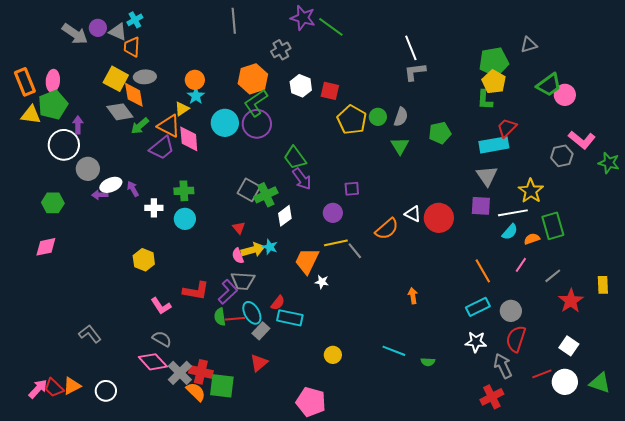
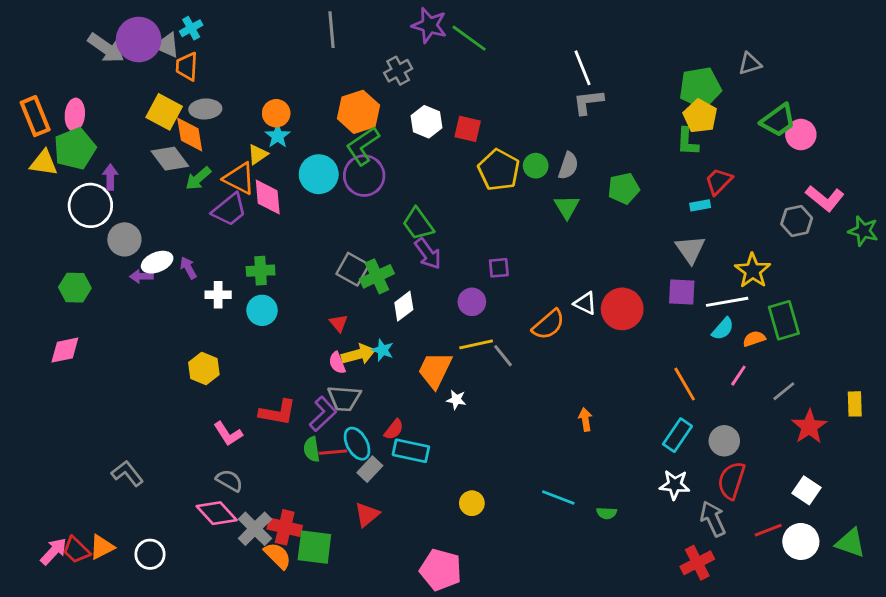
purple circle: (98, 28) -> (139, 40), size x1.8
cyan rectangle: (494, 145) -> (700, 205), size x0.5
cyan rectangle: (478, 307) -> (677, 435), turned -30

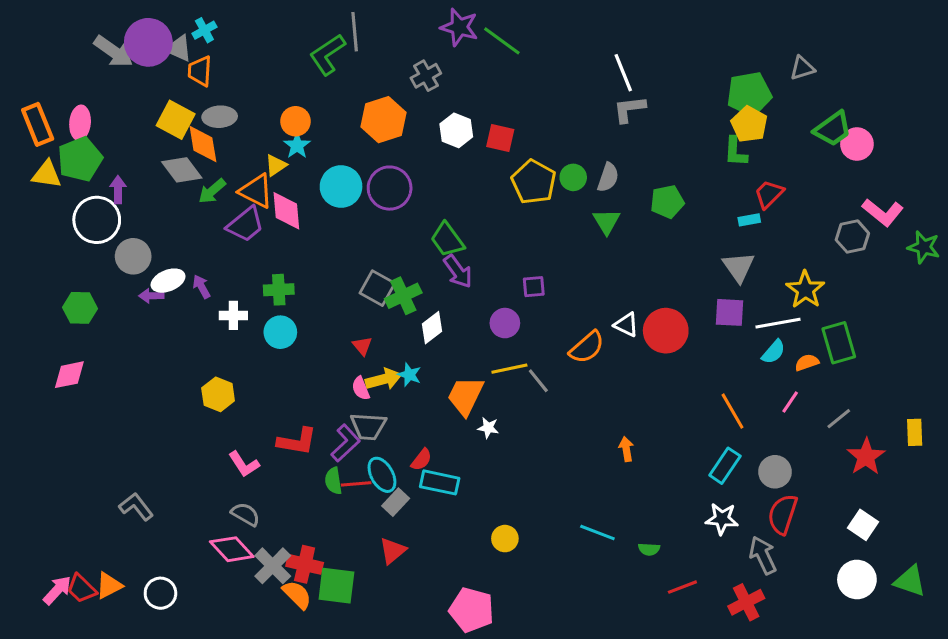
green L-shape: (363, 146) -> (327, 54), moved
red line: (768, 530) -> (682, 587), moved

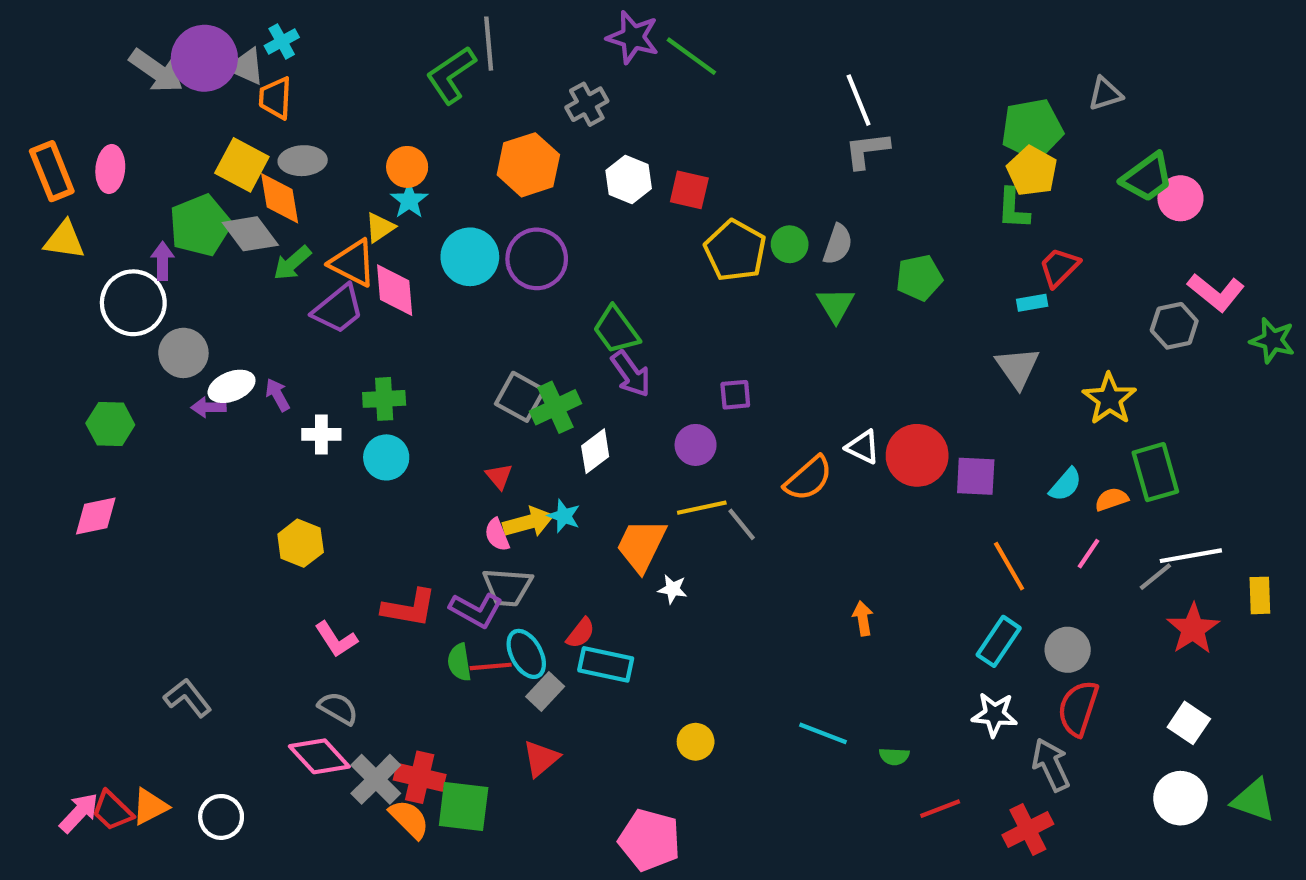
green pentagon: (80, 159) -> (200, 225), moved
purple square: (729, 312) -> (976, 476), moved
white line: (778, 323) -> (1191, 556), moved
purple L-shape: (346, 443) -> (476, 610), turned 72

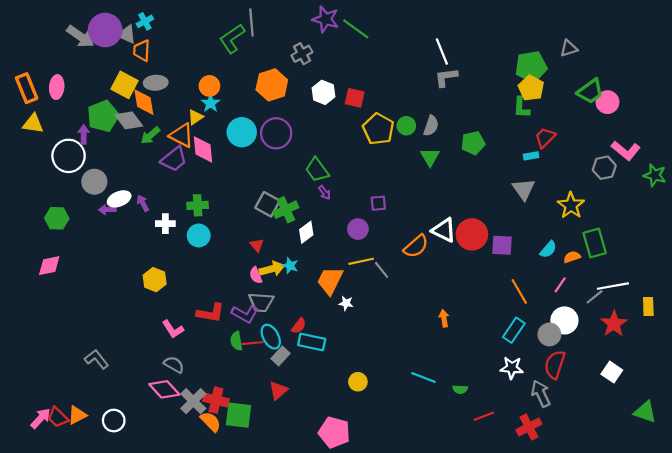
purple arrow: (631, 374) -> (325, 192), size x0.6
white triangle: (863, 447) -> (444, 230), size x1.4
white circle: (1180, 798) -> (564, 320), moved

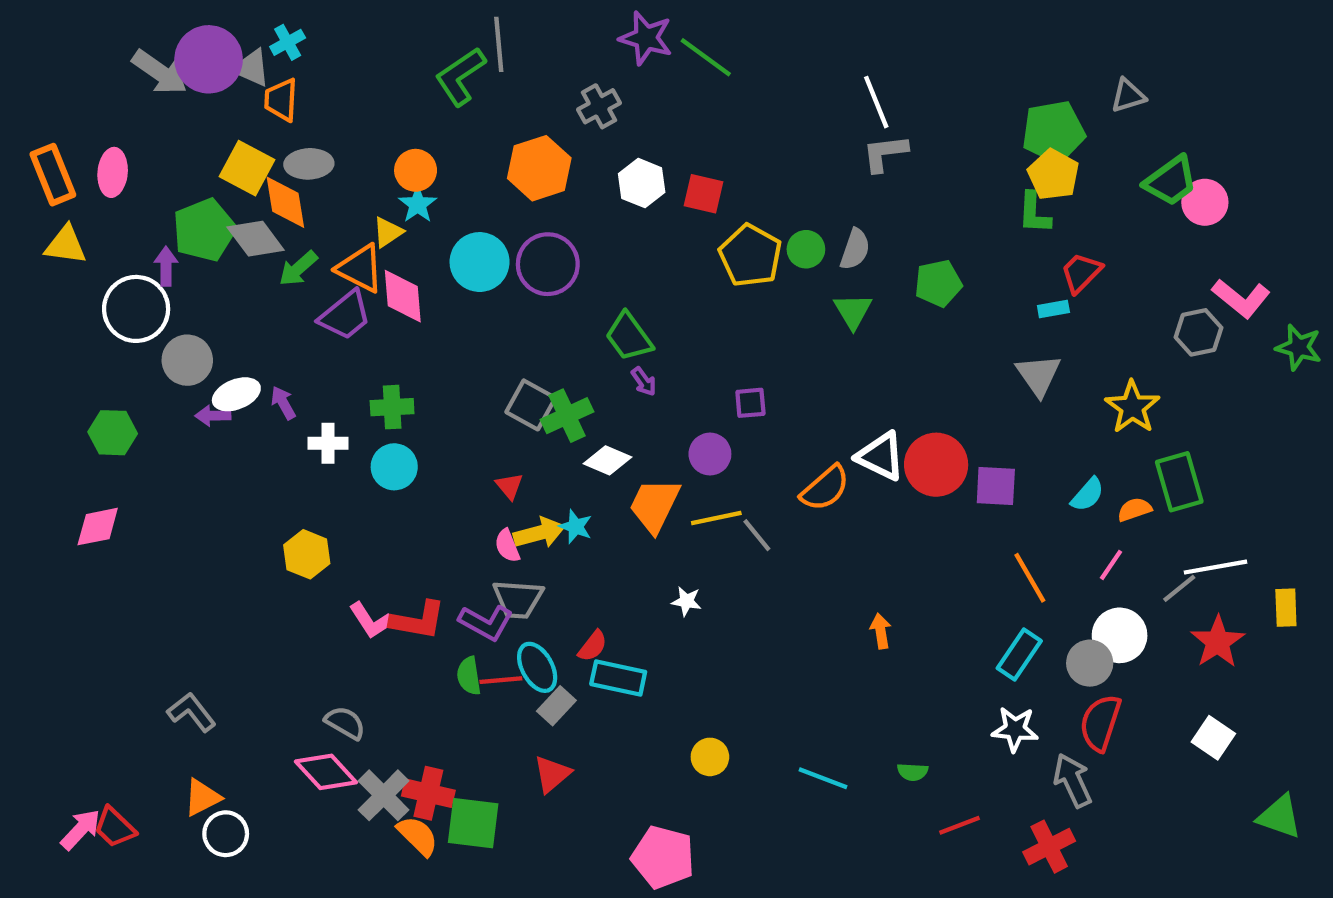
white diamond: (306, 232) -> (608, 460), turned 60
orange trapezoid: (330, 281) -> (654, 505), moved
pink L-shape: (173, 329) -> (371, 620), moved
cyan line: (424, 377) -> (823, 778), moved
orange triangle: (77, 415) -> (202, 797), moved

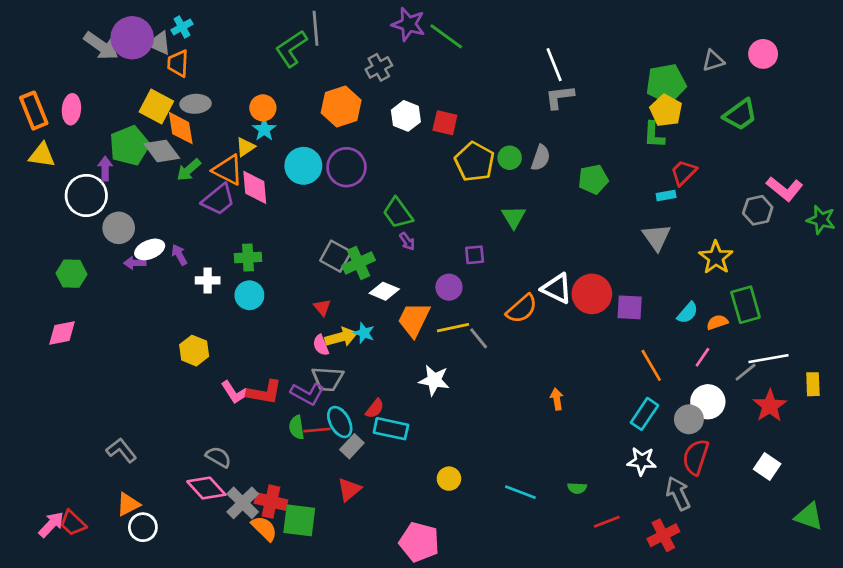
pink circle: (1205, 202) -> (763, 54), moved
green triangle: (853, 311) -> (514, 217), moved
white star: (686, 601) -> (434, 380), size x1.6

